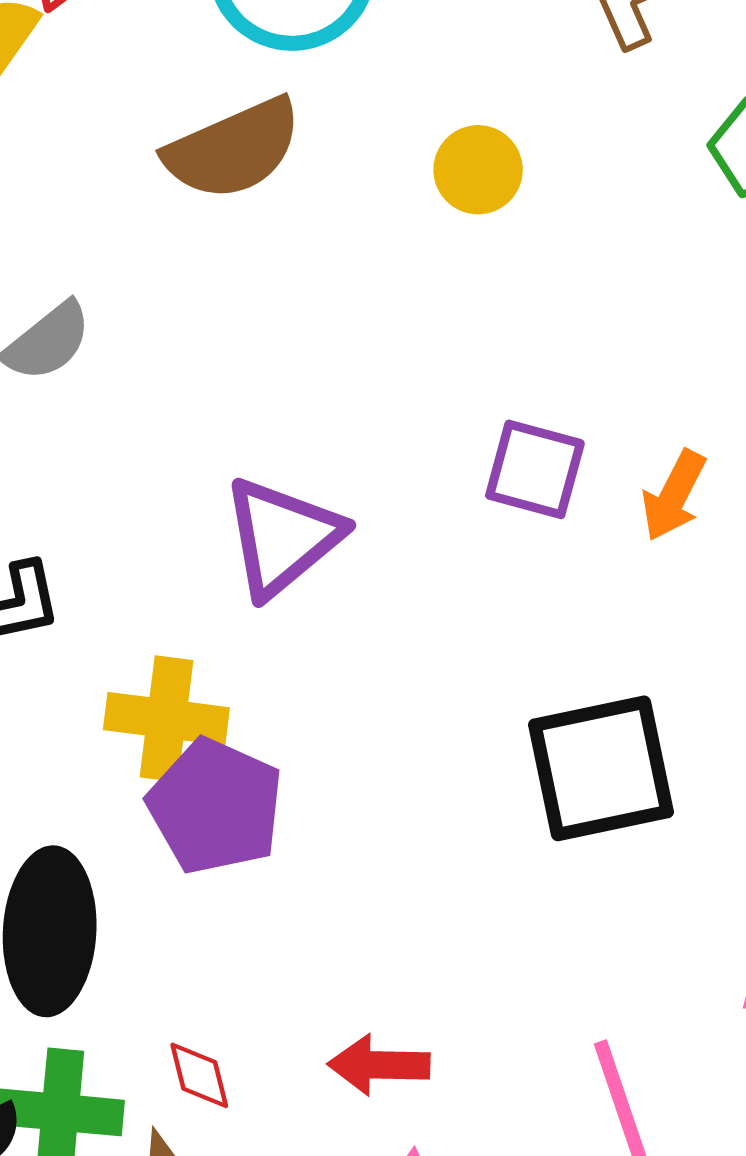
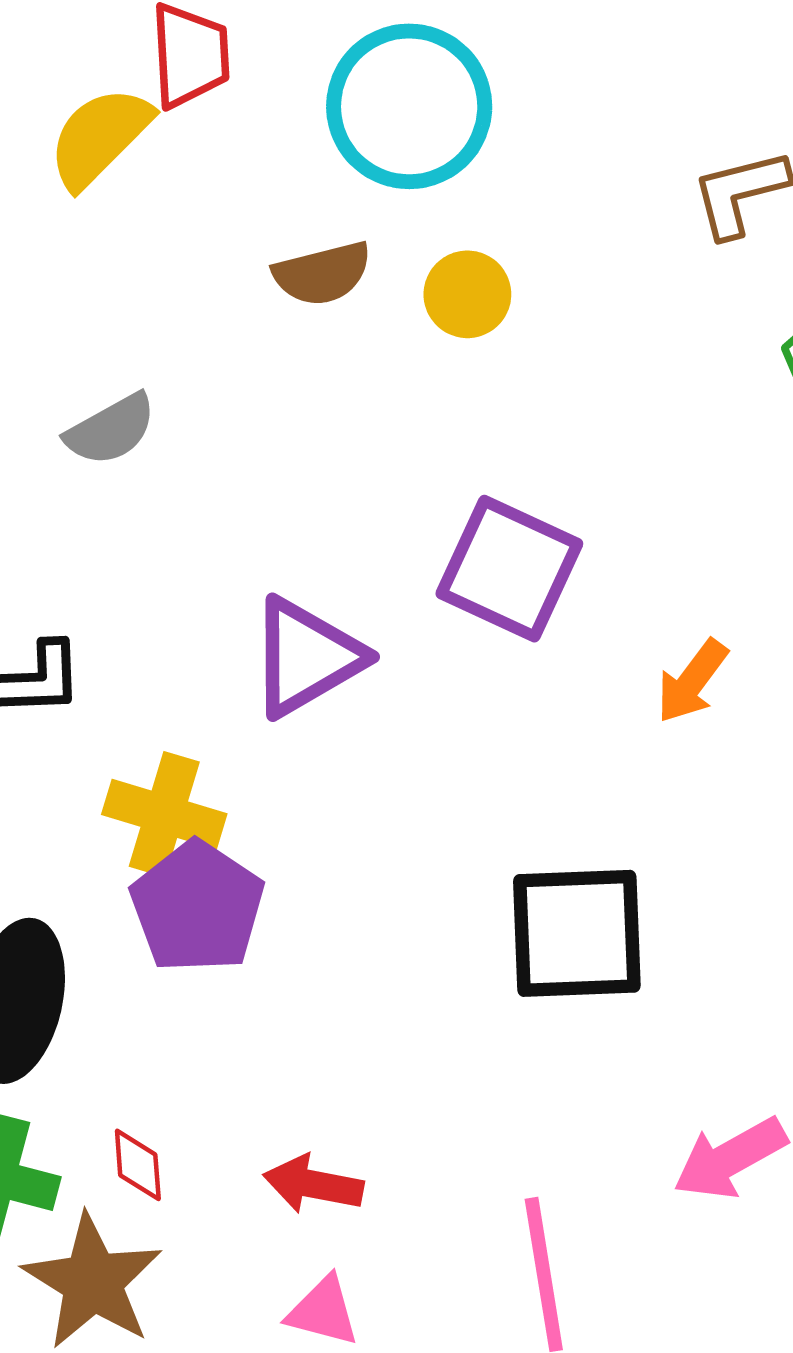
brown semicircle: (233, 149) -> (322, 274), size x0.7
yellow circle: (478, 170) -> (467, 294), moved
purple square: (535, 469) -> (509, 569), moved, size x1.4

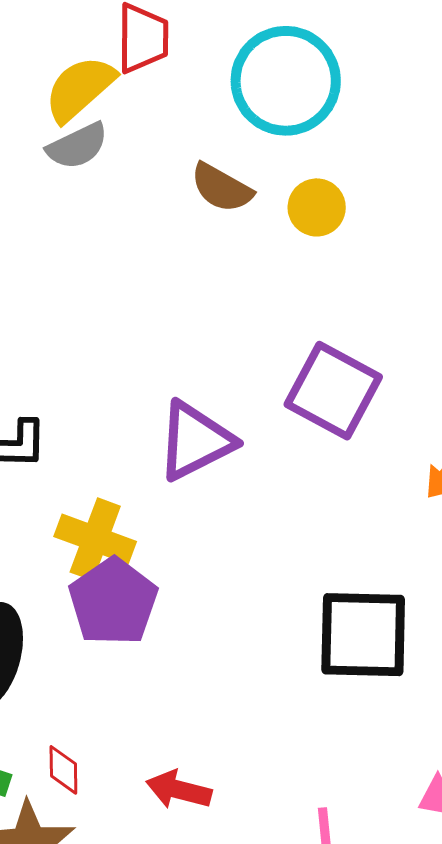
brown semicircle: (322, 274) -> (222, 188), turned 40
gray semicircle: (111, 430) -> (77, 146), moved

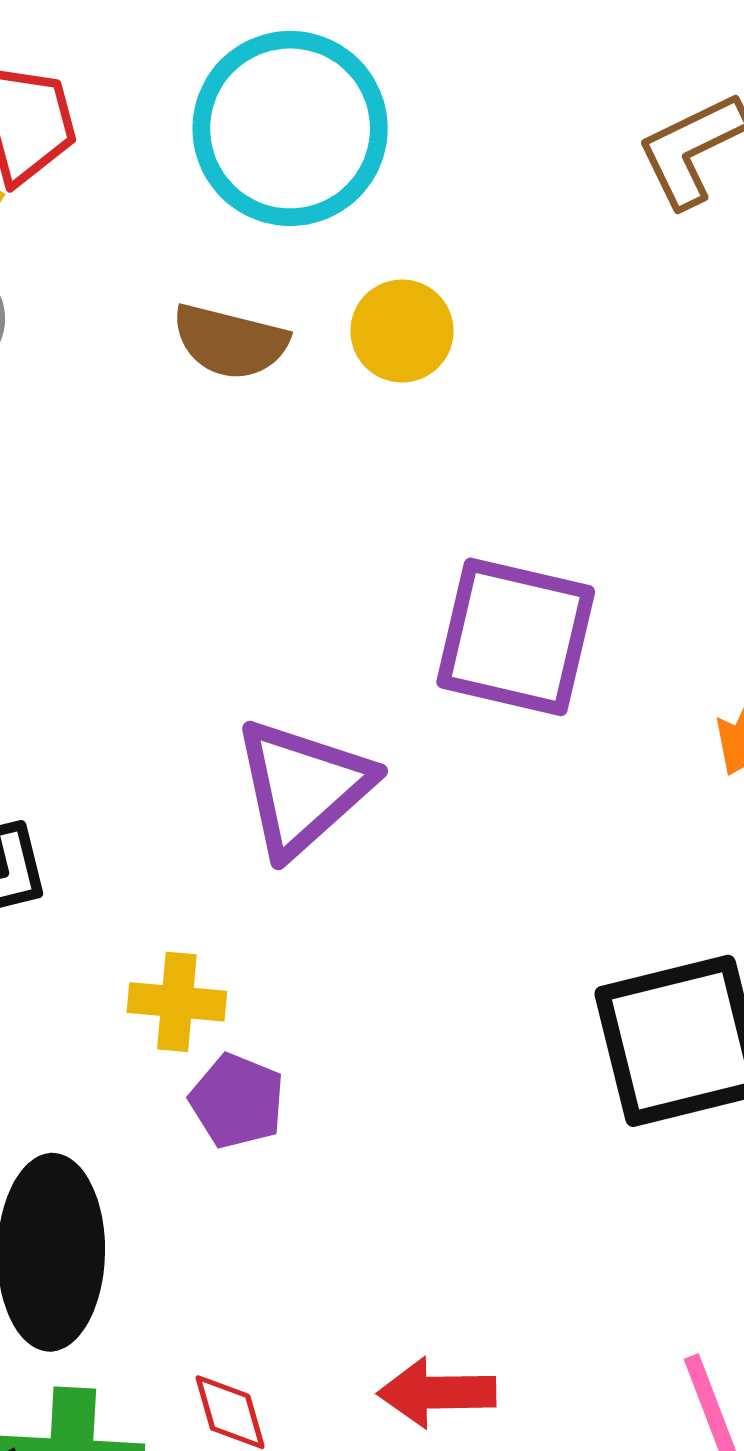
yellow cross: (95, 539) -> (177, 1002), size x0.7
purple pentagon: (113, 602) -> (237, 1101), size x0.6

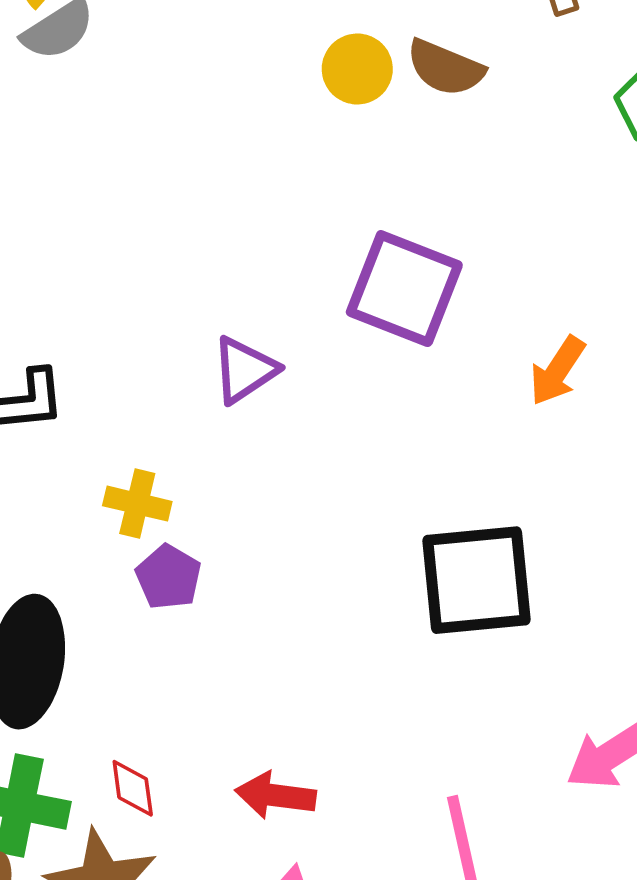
brown semicircle: (230, 342) -> (445, 68), moved
purple triangle: (303, 787) -> (244, 370), size x0.7

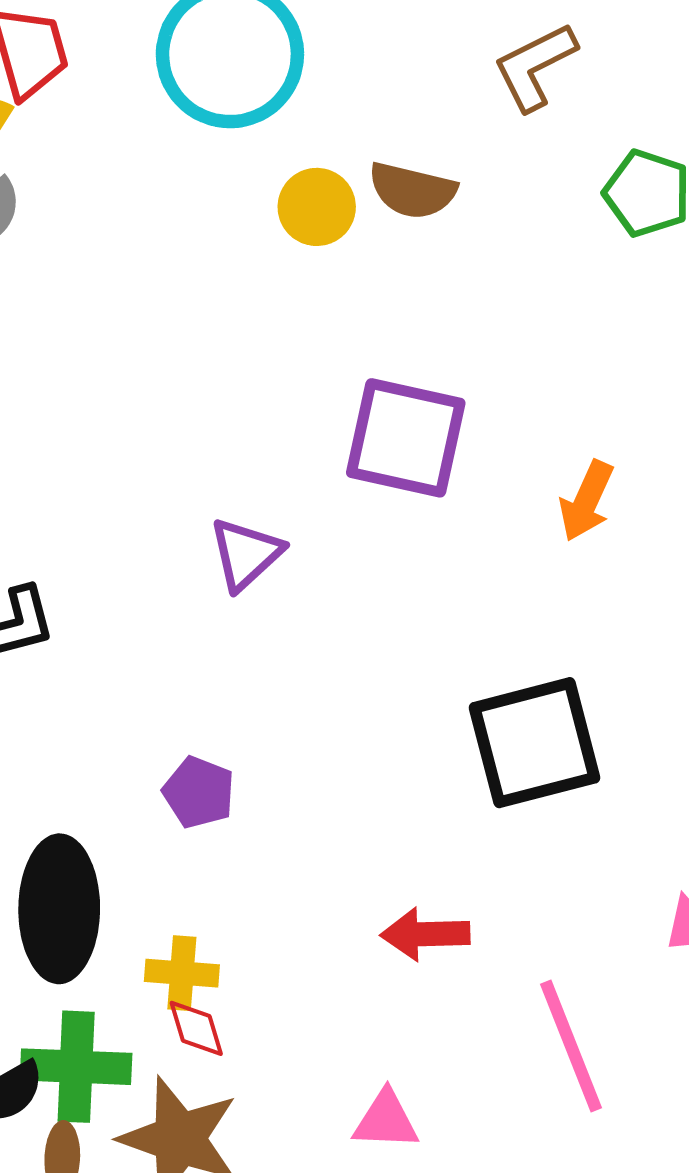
yellow cross: (137, 504) -> (182, 973), moved
red arrow: (275, 795) -> (425, 934), moved

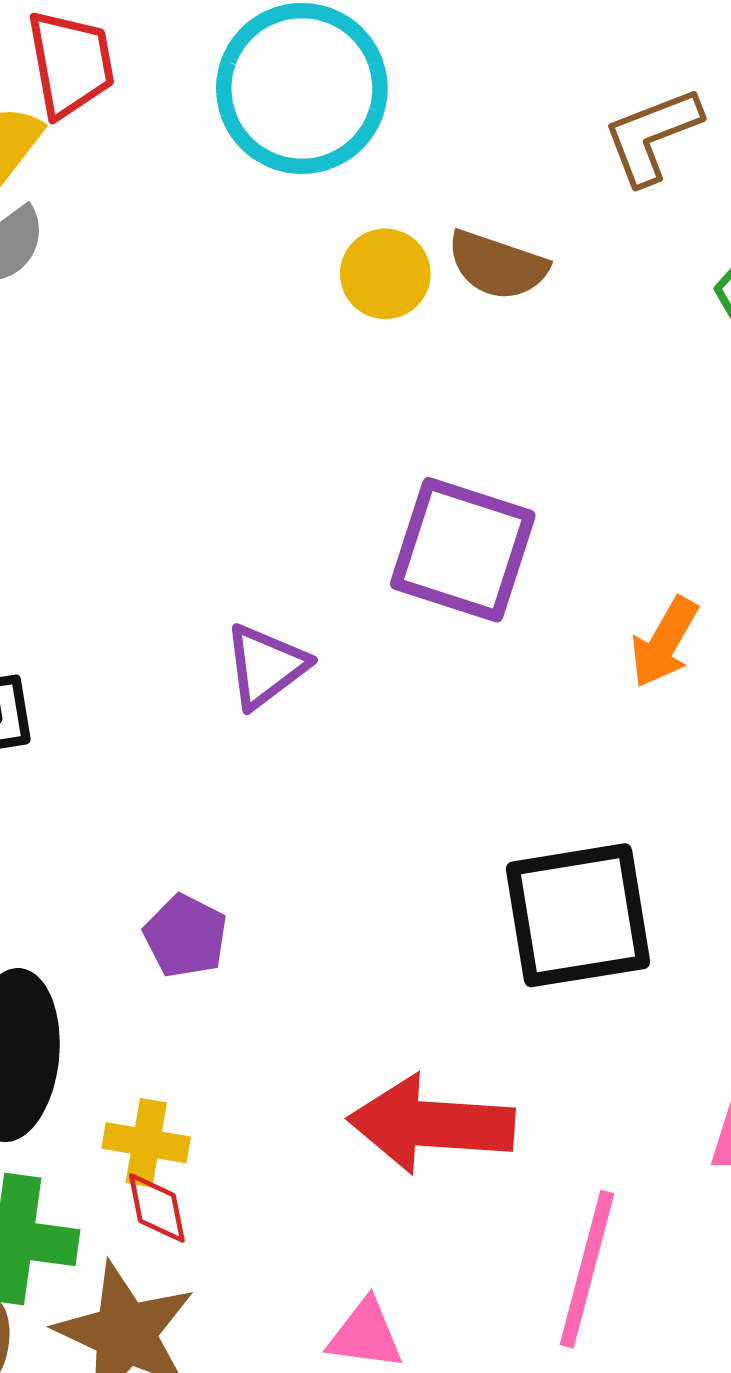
red arrow: (425, 934) -> (431, 1124), size x1.6
pink line: (571, 1046) -> (587, 1269), turned 31

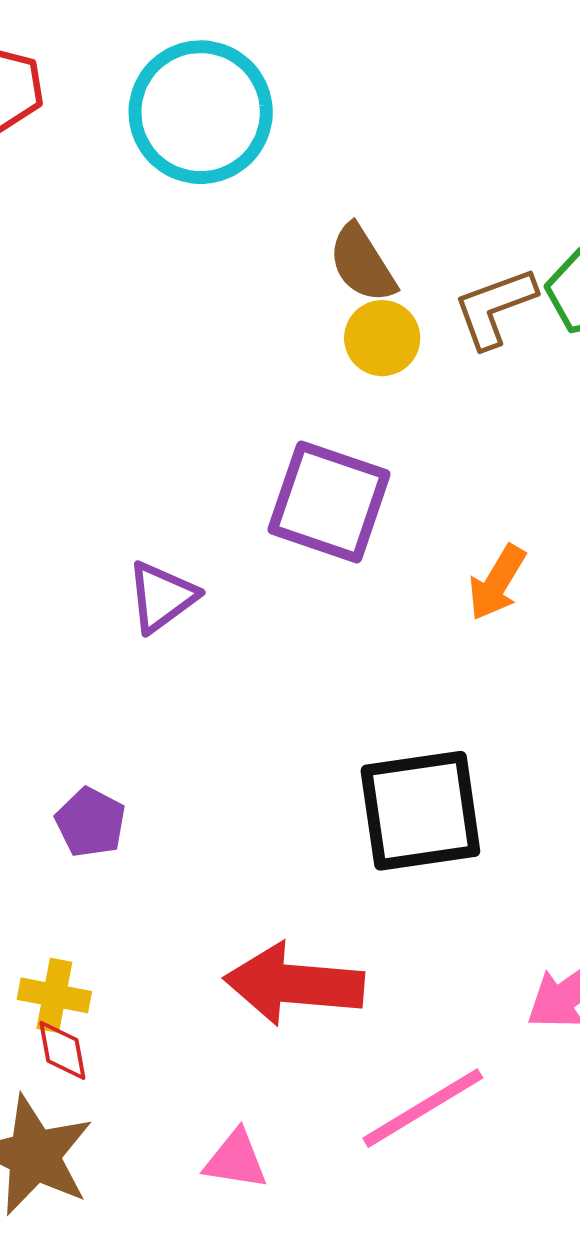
brown L-shape: (652, 136) -> (495, 308), moved
brown semicircle: (497, 265) -> (362, 264), turned 38
yellow circle: (385, 274) -> (382, 338), moved
pink line: (587, 1269) -> (423, 1108), turned 43

